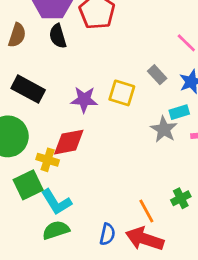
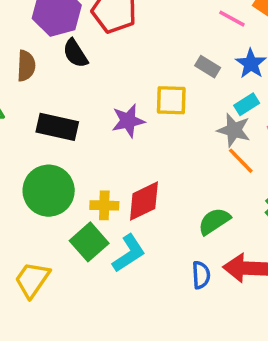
red diamond: (69, 142) -> (144, 201), moved
cyan L-shape: (56, 202) -> (129, 253), turned -76
orange line: (146, 211) -> (241, 161), moved
green semicircle: (56, 230) -> (214, 221), moved

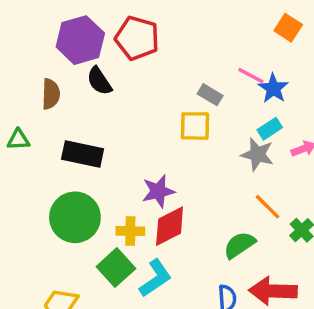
pink line: (232, 19) -> (251, 76), moved
gray rectangle: (208, 67) -> (210, 95), moved
purple star: (128, 121) -> (158, 191), moved
orange line: (241, 161) -> (268, 207), moved

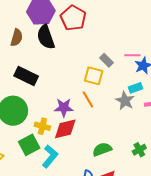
pink line: (251, 76) -> (132, 55), turned -42
black semicircle: (99, 81) -> (46, 37), size x1.4
orange line: (268, 207) -> (88, 99), moved
cyan L-shape: (155, 278) -> (50, 156), turned -30

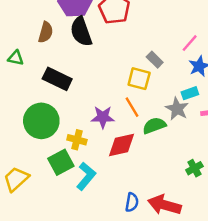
pink line: (132, 55) -> (190, 43), moved, turned -49
red diamond: (65, 129) -> (121, 145), moved
green semicircle: (102, 149) -> (154, 126), moved

